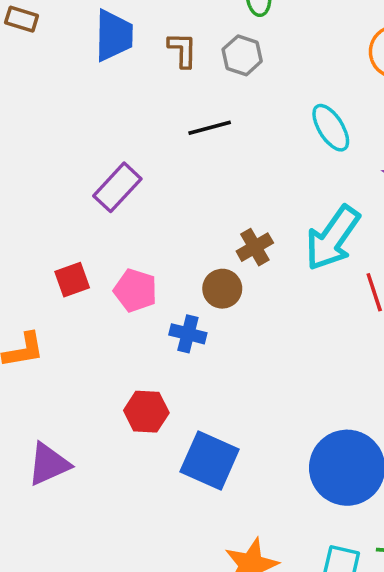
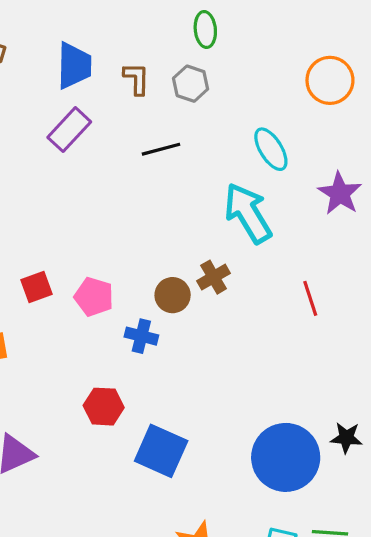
purple rectangle: (117, 187) -> (69, 130), moved
cyan arrow: (333, 238) -> (248, 213), moved, turned 114
brown cross: (255, 247) -> (214, 277), moved

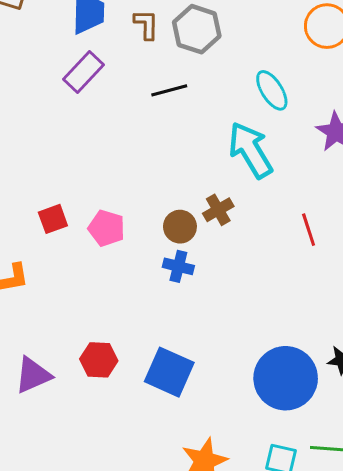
gray hexagon: (191, 84) -> (197, 29), size x1.4
blue cross: (141, 336) -> (178, 266), moved
red hexagon: (104, 407) -> (99, 360), moved

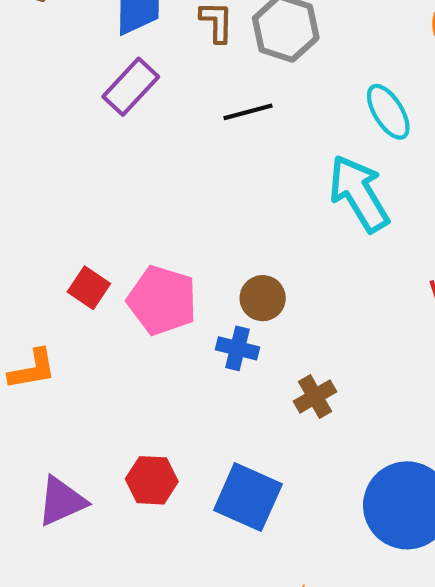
brown cross: (218, 210) -> (315, 397), moved
red square: (53, 219) -> (89, 288), turned -36
pink pentagon: (106, 228) -> (162, 300), size x1.4
blue cross: (178, 266) -> (238, 348), moved

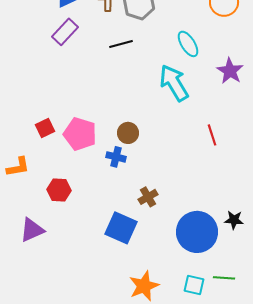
red square: (89, 288) -> (45, 128), turned 30
brown cross: (315, 397) -> (148, 197), moved
red hexagon: (152, 480) -> (59, 190), moved

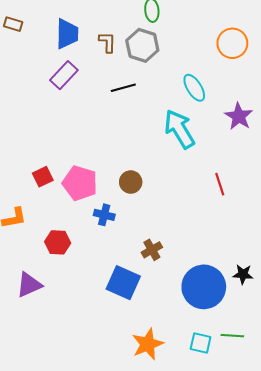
blue cross: (116, 157) -> (104, 215), moved

